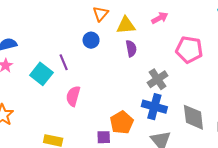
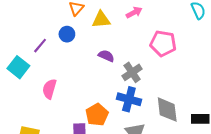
purple semicircle: (131, 49) -> (106, 56), moved, turned -56
purple line: (64, 62) -> (40, 46), moved, turned 63

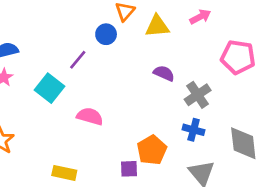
blue circle: (67, 34) -> (106, 34), moved
pink semicircle: (49, 89) -> (90, 116), turned 90
blue cross: (129, 99) -> (194, 130), size x0.7

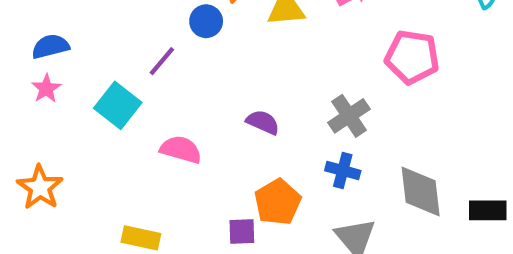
purple semicircle: (164, 73) -> (263, 122), moved

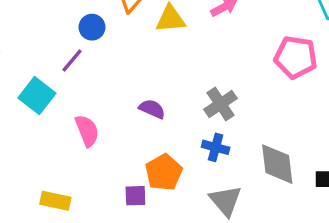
blue circle: (206, 21) -> (92, 27), moved
pink pentagon: (412, 57) -> (296, 57), moved
pink semicircle: (181, 149) -> (87, 131), turned 52

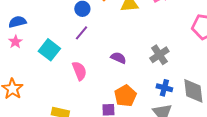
purple line: (72, 61) -> (81, 33), moved
blue cross: (216, 147) -> (164, 88), moved

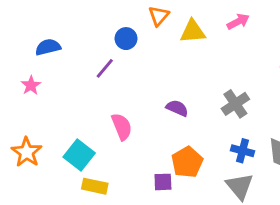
blue semicircle: (17, 22) -> (48, 47), moved
purple line: (81, 33) -> (105, 68), moved
cyan square: (49, 50) -> (79, 155), moved

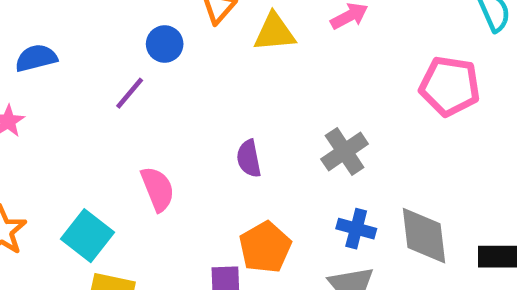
purple semicircle: (177, 108) -> (249, 159), turned -125

